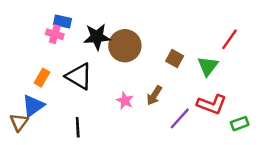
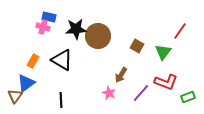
pink star: (125, 101) -> (109, 93), moved

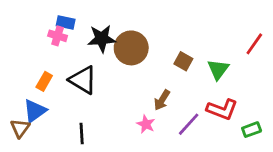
red line: (180, 31) -> (254, 44), moved

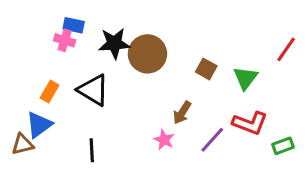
brown triangle: (20, 128) -> (22, 144), turned 40

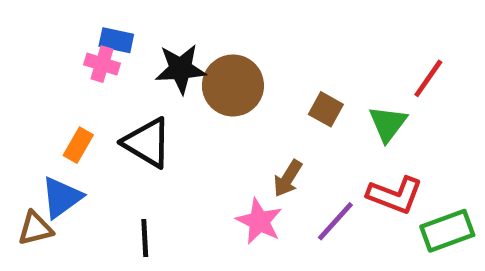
red line: (286, 49) -> (428, 78), moved
pink star: (164, 140) -> (259, 221), size x1.4
green rectangle: (283, 146) -> (447, 231), size x1.5

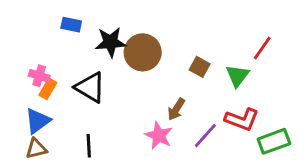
pink cross: (102, 64) -> (39, 76), moved
brown triangle: (35, 228) -> (36, 149), moved

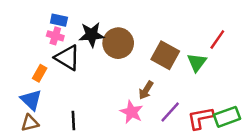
brown square: (200, 67) -> (165, 55), size x1.6
pink cross: (39, 76) -> (55, 36), moved
black triangle: (90, 87) -> (67, 58), moved
red L-shape: (242, 119) -> (200, 118), moved, turned 148
blue triangle: (38, 121) -> (31, 100), turned -40

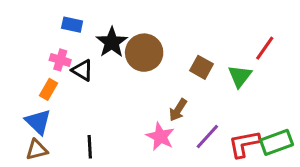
black star: (92, 35) -> (112, 42), turned -30
pink cross: (55, 36) -> (60, 60), moved
brown square: (165, 55) -> (201, 67), size x0.7
black triangle: (67, 58) -> (82, 70), size x0.7

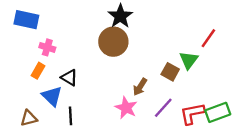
blue rectangle: (72, 25) -> (26, 20), moved, size x1.5
black star: (112, 42) -> (120, 16), moved
brown square: (201, 67) -> (170, 72), moved
black triangle: (82, 70) -> (69, 78), moved
blue triangle: (38, 122) -> (52, 96), moved

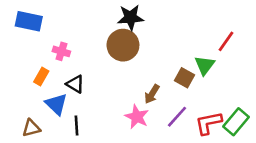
black star: (120, 16) -> (131, 17), turned 30
pink cross: (47, 47) -> (61, 51), moved
green rectangle: (218, 112) -> (236, 122), turned -30

